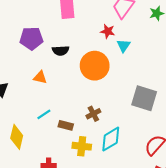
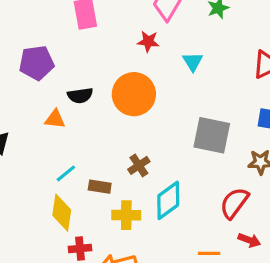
cyan triangle: (124, 46) -> (193, 62), moved
black semicircle: (61, 51) -> (80, 96), moved
yellow diamond: (17, 137) -> (62, 213), moved

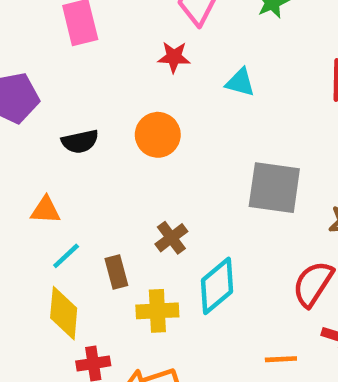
cyan triangle: (193, 62) -> (240, 82), turned -40
orange circle: (134, 94) -> (158, 135), size x0.7
orange triangle: (55, 119) -> (46, 210), moved
brown rectangle: (100, 187) -> (116, 272), turned 70

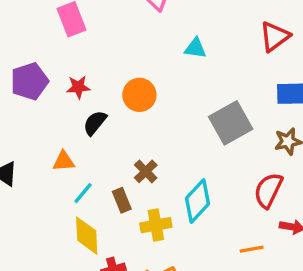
red star: (174, 57) -> (78, 87), moved
black semicircle: (80, 142) -> (95, 123), moved, turned 148
gray square: (274, 188) -> (231, 123), turned -30
brown cross: (171, 238) -> (146, 171), moved

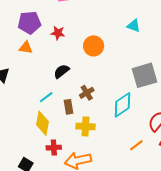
black semicircle: (95, 123) -> (61, 71), moved
orange triangle: (64, 161) -> (26, 48), moved
cyan diamond: (197, 201) -> (123, 105), moved
orange line: (252, 249) -> (136, 145), moved, turned -40

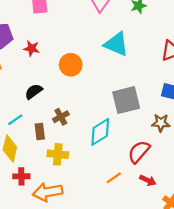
cyan triangle: (134, 26) -> (116, 44), size x1.6

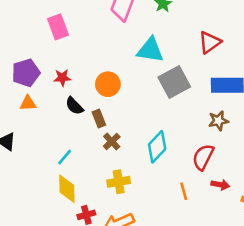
black semicircle: (34, 91) -> (74, 106), moved, turned -84
gray square: (126, 100) -> (174, 82), moved
brown rectangle: (40, 132) -> (99, 119), moved
orange line: (114, 178) -> (184, 191), turned -56

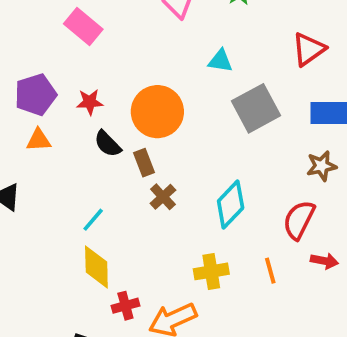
pink rectangle: (58, 27) -> (83, 26), turned -30
cyan triangle: (150, 50) -> (220, 61), size x0.6
orange circle: (108, 84) -> (157, 112), size x1.4
yellow cross: (119, 182) -> (211, 271), moved

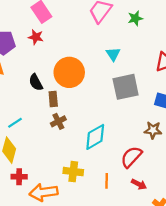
cyan triangle: (220, 61) -> (113, 54), turned 32
red star: (90, 102) -> (36, 37), moved

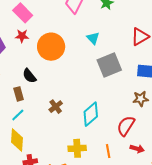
orange circle: (69, 72) -> (51, 47), moved
brown rectangle: (53, 99) -> (19, 94), moved

